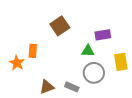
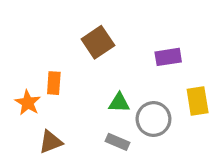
green triangle: (88, 51) -> (119, 103), moved
brown triangle: (47, 87) -> (51, 142), moved

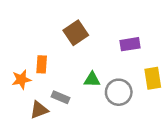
orange star: (28, 103) -> (21, 80), turned 30
gray rectangle: (118, 142) -> (61, 97), moved

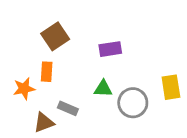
brown square: (76, 33) -> (55, 36), moved
purple rectangle: (130, 44) -> (110, 49), moved

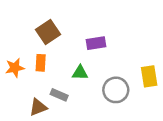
orange star: (24, 89) -> (15, 68), moved
green triangle: (103, 89) -> (80, 73), moved

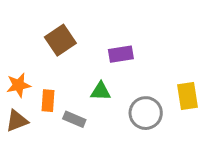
orange rectangle: (41, 63) -> (48, 101), moved
brown triangle: (38, 107) -> (17, 121), moved

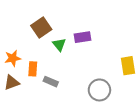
green triangle: (101, 91) -> (59, 44), moved, turned 48
gray circle: (146, 113) -> (99, 90), moved

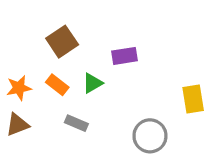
green triangle: (59, 44) -> (92, 83), moved, turned 40
orange rectangle: (33, 69) -> (57, 85), moved, turned -56

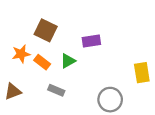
brown square: (62, 42) -> (46, 30), turned -30
orange star: (19, 88) -> (21, 54), moved

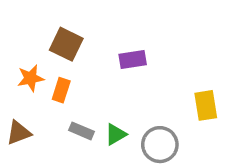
green triangle: (68, 61) -> (116, 134), moved
orange rectangle: (42, 62) -> (61, 90), turned 70

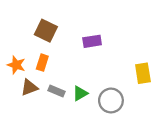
orange star: (31, 78) -> (16, 65), moved, turned 30
brown triangle: (19, 133) -> (29, 87), moved

